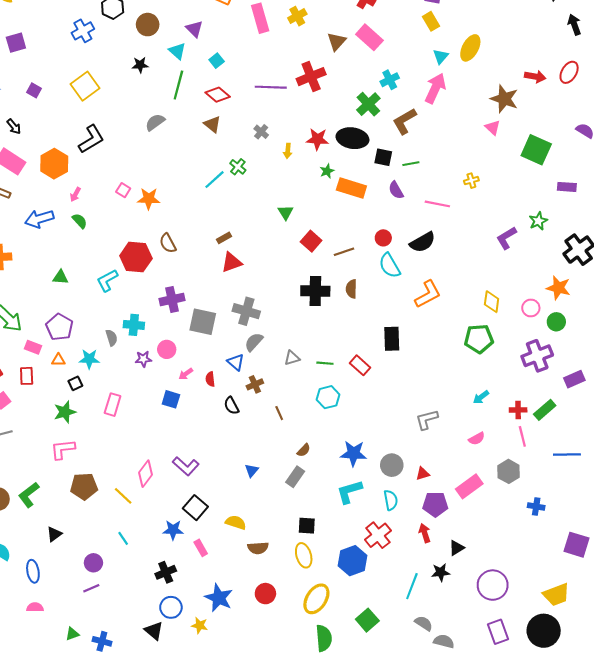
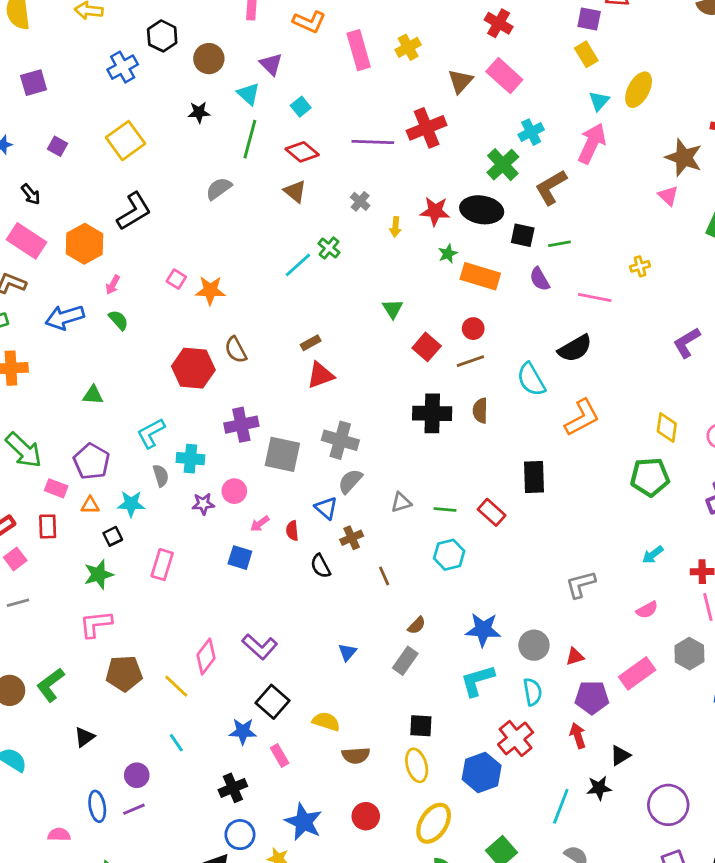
red circle: (383, 238) -> (473, 329), moved
cyan L-shape: (107, 280) -> (151, 433), moved
blue ellipse: (33, 571) -> (97, 806), moved

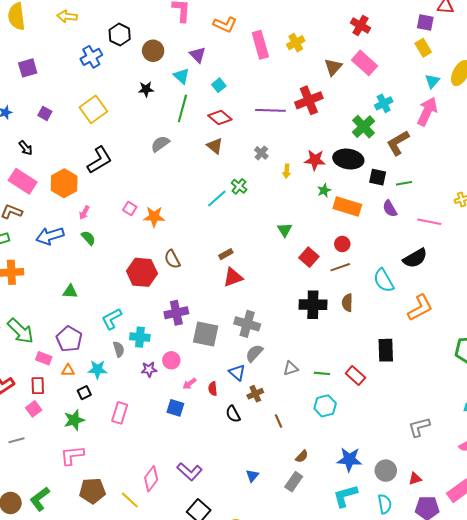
pink square: (15, 559) -> (34, 409), moved

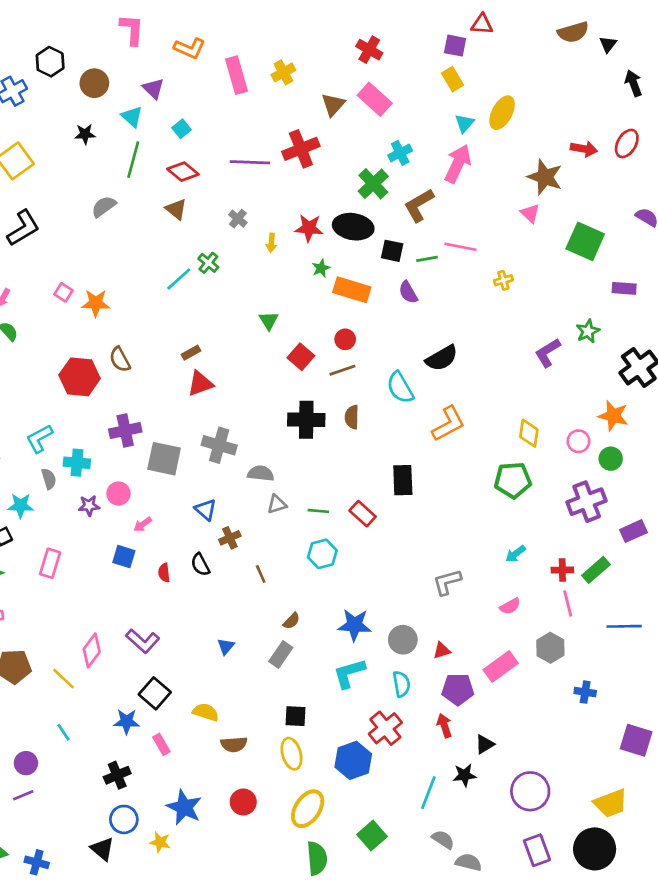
pink line: (429, 222) -> (460, 247), moved
gray semicircle: (254, 353) -> (261, 473), moved, turned 54
red semicircle: (213, 389) -> (164, 573), moved

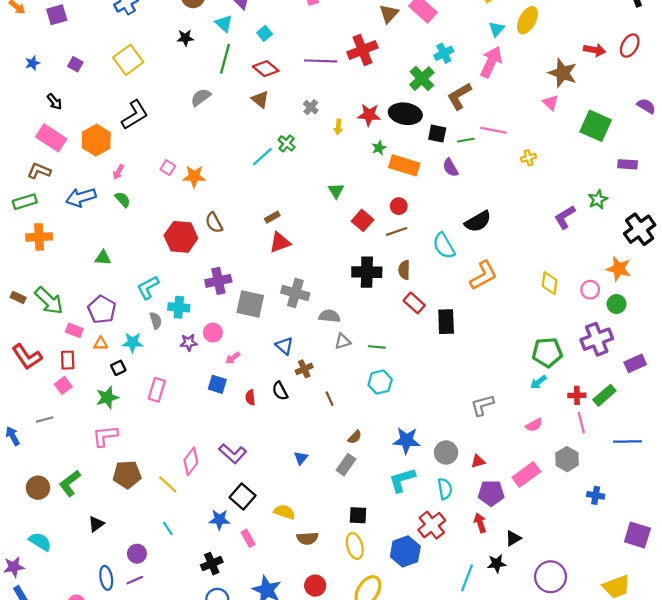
green pentagon: (513, 480) -> (547, 352), moved
red rectangle: (363, 514) -> (414, 303), moved

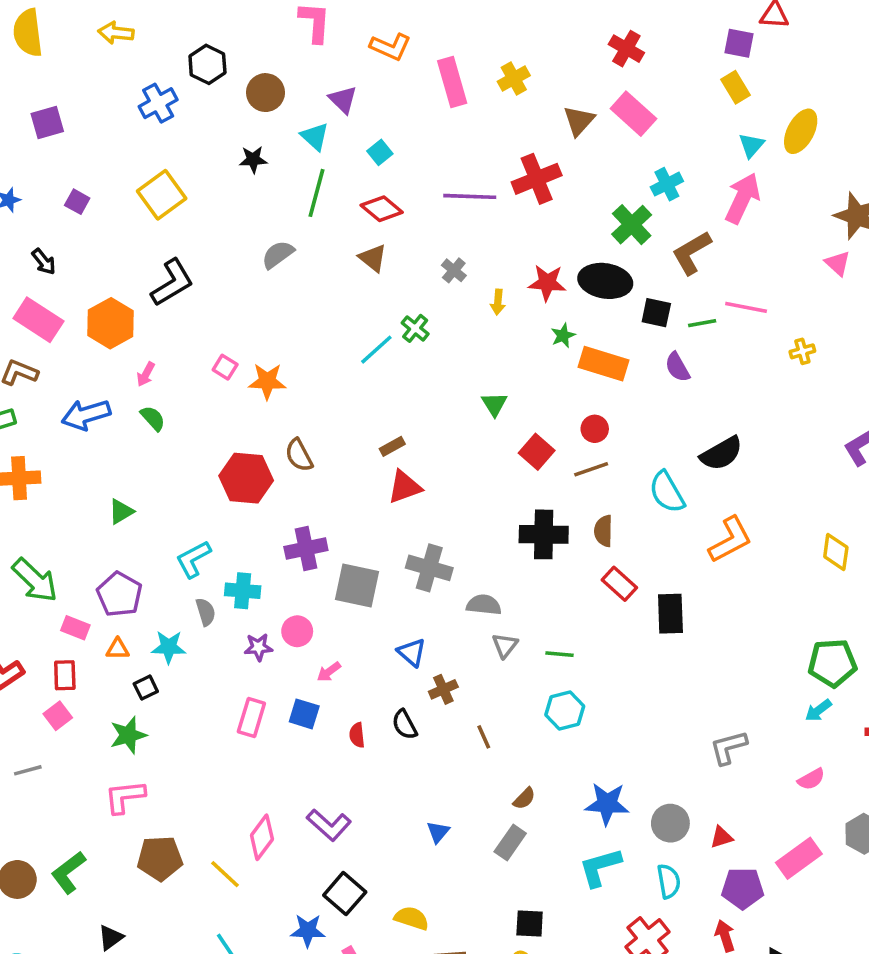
green triangle: (103, 258) -> (121, 512), turned -35
gray triangle: (343, 341) -> (505, 645), turned -35
pink rectangle: (157, 390) -> (251, 718), moved

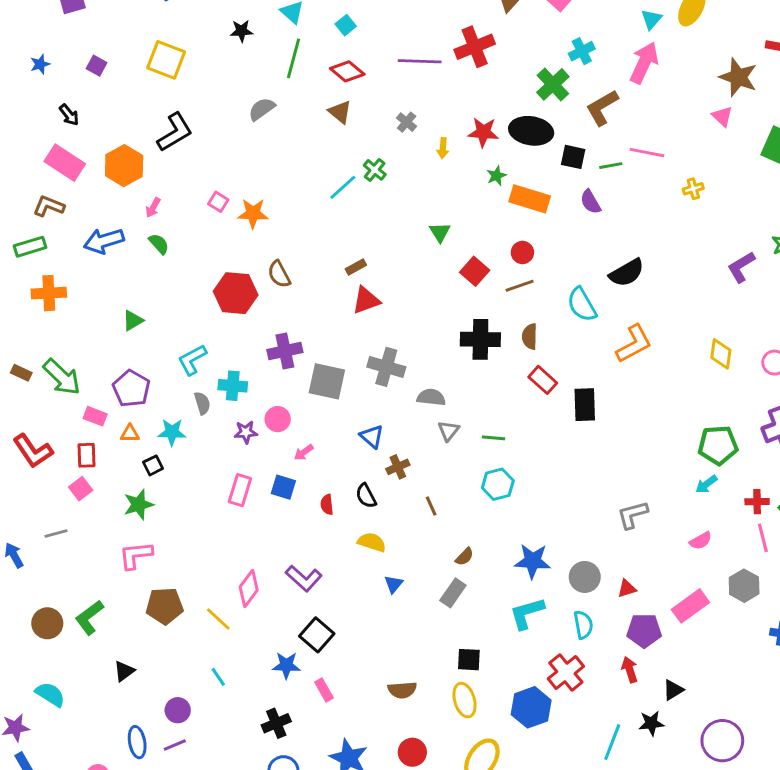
yellow square: (162, 195) -> (166, 60), turned -33
yellow semicircle: (412, 918) -> (372, 542), moved

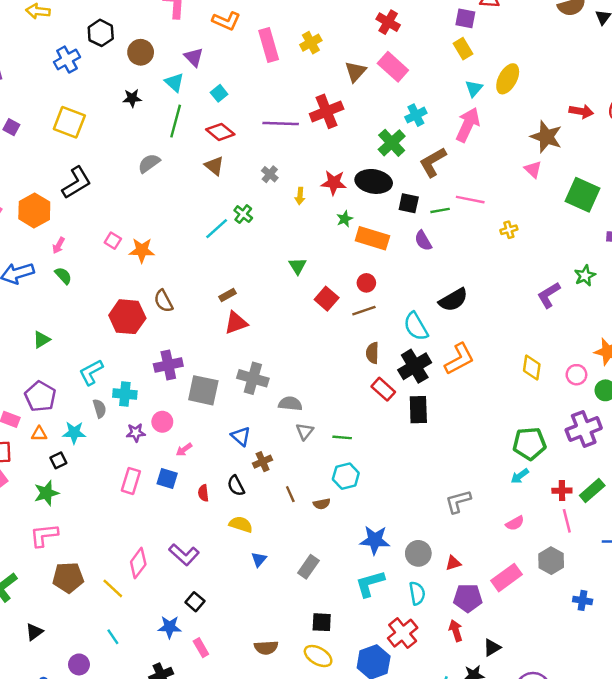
black cross: (480, 339) -> (415, 366), moved, turned -32
brown semicircle: (464, 557) -> (322, 504), moved, turned 35
black square: (317, 635) -> (195, 602), size x0.7
yellow ellipse: (464, 700) -> (318, 656), turned -44

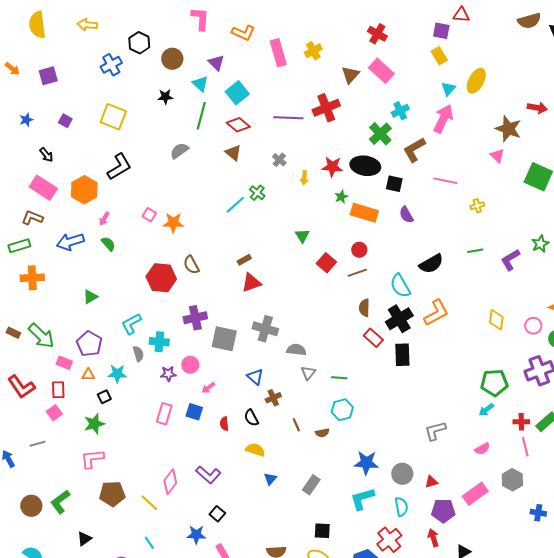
cyan square: (219, 93) -> (237, 93), size x1.6
green line: (440, 210) -> (475, 251), moved

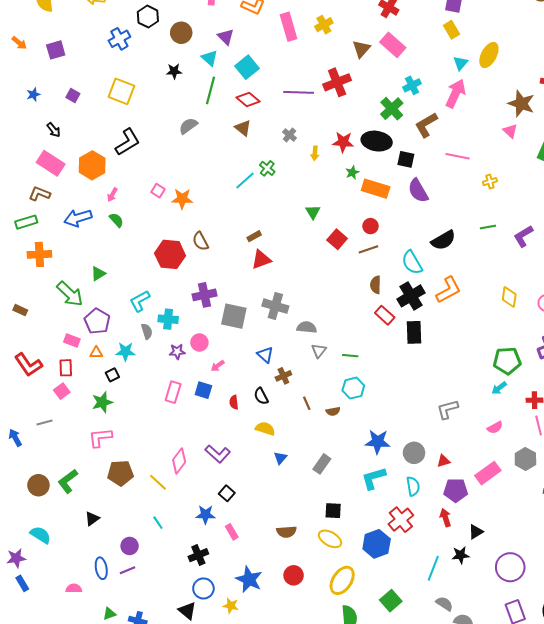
purple semicircle: (406, 215) -> (418, 191), size x1.4
green arrow: (41, 336) -> (70, 294), moved

